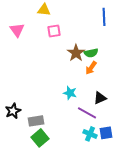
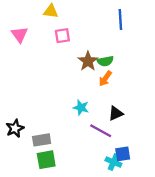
cyan cross: (90, 134) -> (113, 162), moved
green square: (40, 138) -> (46, 160), turned 30

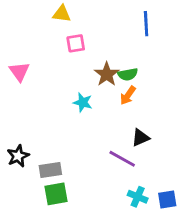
pink triangle: (20, 35) -> (19, 72), moved
cyan star: (81, 108) -> (83, 102), moved
blue square: (123, 154) -> (167, 200), moved

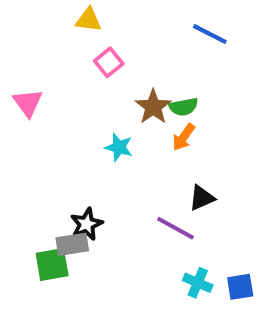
blue line: (146, 24) -> (210, 34), turned -60
pink square: (76, 43) -> (109, 62), turned -30
black star: (18, 156) -> (86, 224), moved
green square: (56, 194) -> (52, 265), moved

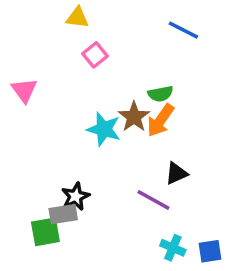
brown star: (153, 107) -> (134, 117), moved
orange arrow: (184, 137) -> (160, 120), size x1.4
cyan star: (119, 147) -> (104, 129), size x1.4

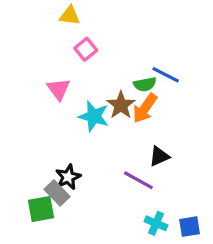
blue line: (183, 30) -> (166, 75), moved
pink triangle: (24, 90) -> (59, 89), moved
gray rectangle: (63, 214) -> (57, 193), turned 55

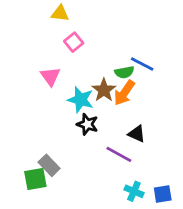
black triangle: (159, 156) -> (137, 134), turned 48
black star: (68, 177) -> (87, 124), moved, turned -30

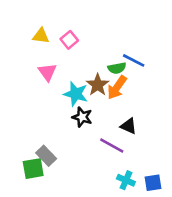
yellow triangle: (60, 13) -> (41, 36), moved

